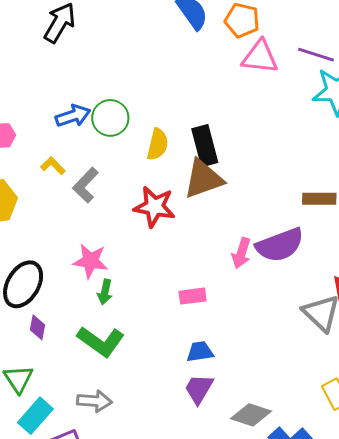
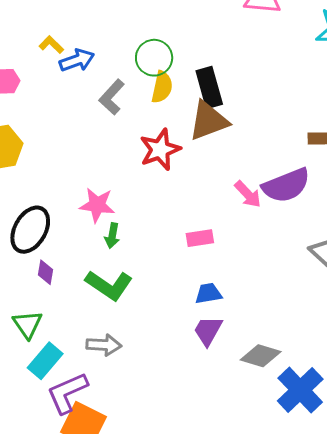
green circle: (110, 118) -> (154, 58), moved
yellow L-shape: (53, 166) -> (51, 45), moved
gray L-shape: (85, 185) -> (112, 97), moved
red star: (154, 207) -> (160, 150), turned -30
pink arrow: (241, 253) -> (248, 194), turned -60

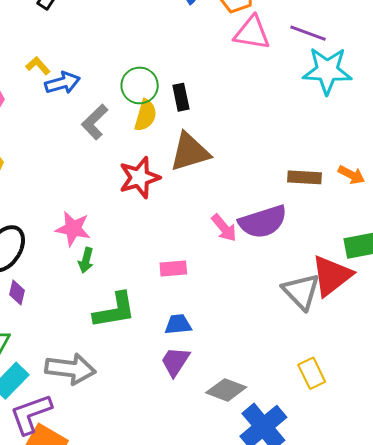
black rectangle: (209, 87) -> (181, 97), moved, size x0.7
green L-shape: (109, 285) -> (115, 310), moved, turned -48
gray arrow: (104, 345) -> (70, 369), size x1.4

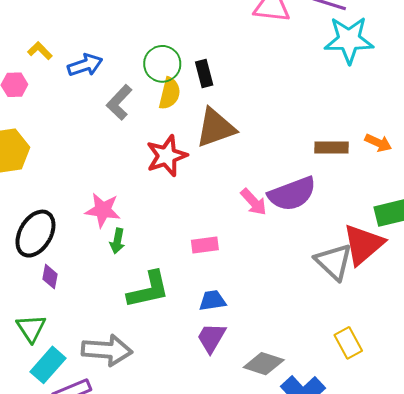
yellow L-shape: (38, 66) -> (40, 51), moved

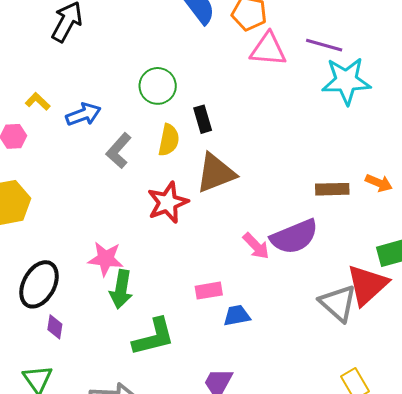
green circle: (162, 64) -> (158, 86), moved
green arrow: (117, 241) -> (121, 289), size x1.5
blue trapezoid: (212, 301) -> (237, 316), moved

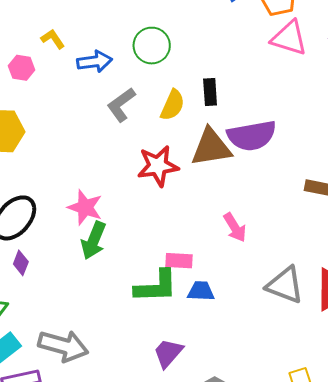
green circle: (158, 86) -> (152, 46), moved
purple semicircle: (294, 237) -> (252, 136), moved
gray triangle: (338, 303) -> (285, 285), moved, turned -33
green L-shape: (154, 337) -> (156, 286), moved

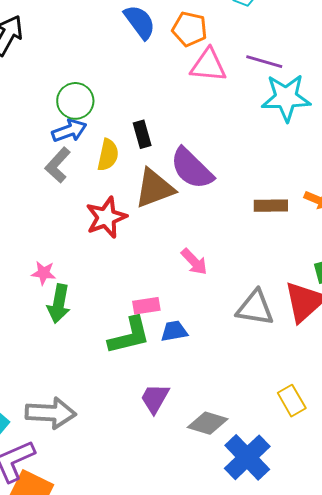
blue arrow: (95, 62) -> (69, 131), moved
purple semicircle: (252, 136) -> (192, 168), turned 66
pink star: (85, 207) -> (44, 273), size x0.7

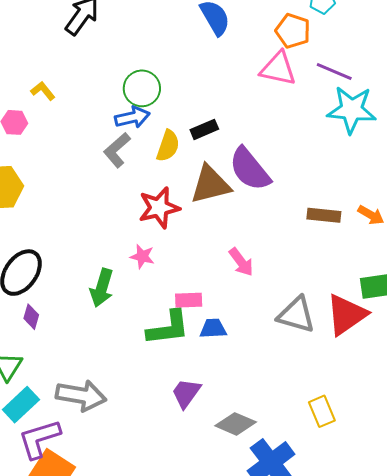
orange pentagon: (190, 29) -> (293, 31), moved
black rectangle: (142, 134) -> (204, 129), turned 76
pink star: (44, 273) -> (142, 256), moved

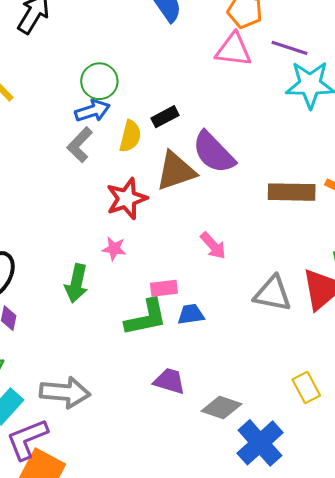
brown rectangle: (324, 215) -> (292, 192), size x1.4
purple trapezoid: (186, 393) -> (169, 381), turned 76

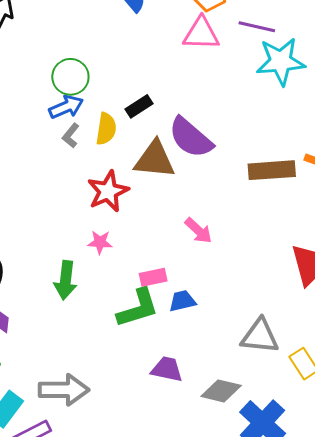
gray L-shape: (80, 145) -> (71, 136), moved, size x0.7
brown triangle: (176, 171) -> (155, 160), turned 30
gray triangle: (273, 294) -> (260, 336), moved

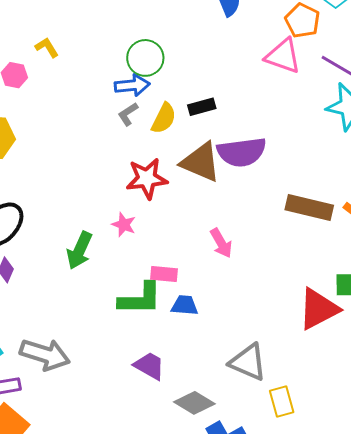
purple semicircle: (191, 138) -> (242, 152), turned -66

